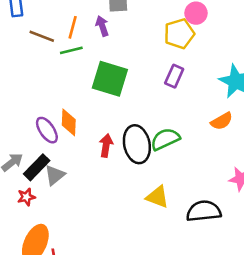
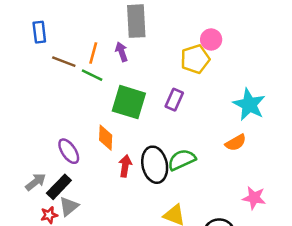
green line: (71, 50) -> (92, 75), turned 40
purple rectangle: (174, 76) -> (174, 100), moved
orange diamond: (69, 122) -> (106, 138), moved
gray triangle: (55, 175) -> (69, 206), moved

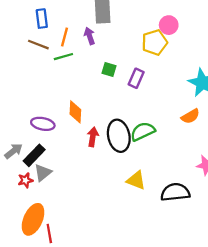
blue rectangle: (39, 32) -> (42, 19), moved
green line: (92, 75) -> (63, 57), turned -42
green square: (129, 102) -> (109, 70), moved, size x0.5
purple ellipse: (69, 151) -> (43, 124), turned -45

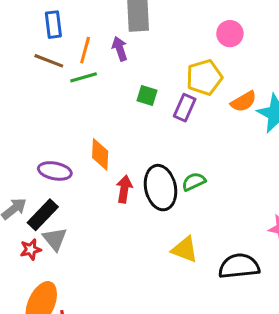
yellow pentagon: (155, 42) -> (204, 77), moved
orange semicircle: (190, 116) -> (244, 102), moved
green semicircle: (143, 131) -> (194, 182), size x0.7
gray triangle: (43, 173) -> (55, 239), turned -30

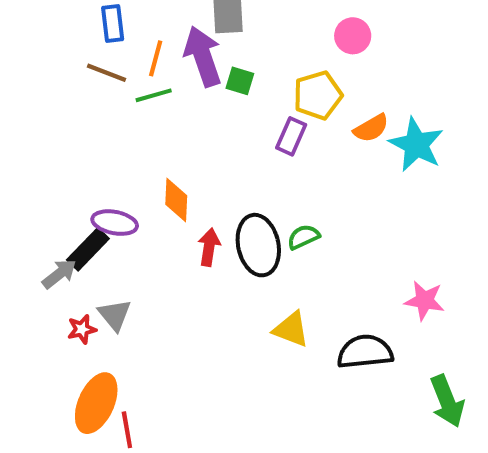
purple arrow: (120, 49) -> (203, 56), size x1.8
green square: (147, 95) -> (240, 81), moved
black rectangle: (43, 215) -> (88, 249), moved

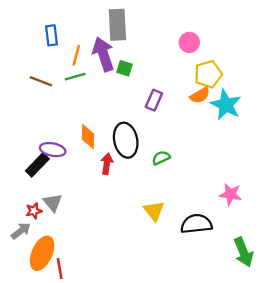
brown line: (106, 73) -> (41, 81), moved
yellow pentagon: (318, 95) -> (208, 74), moved
black ellipse: (258, 245) -> (126, 140), moved
gray arrow: (59, 274) -> (21, 231), moved
yellow triangle: (291, 329) -> (154, 211), turned 30

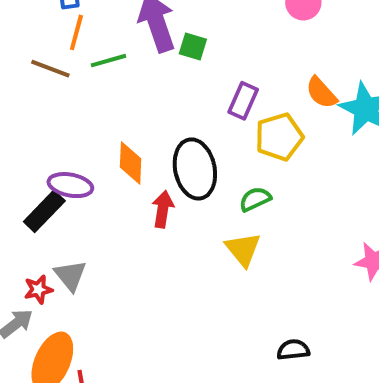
orange line: (76, 55) -> (76, 32), moved
yellow pentagon: (208, 74) -> (279, 137), moved
orange semicircle: (200, 95) -> (321, 93), turned 78
yellow triangle: (154, 211) -> (243, 249), moved
black semicircle: (196, 224) -> (293, 350), moved, size x0.6

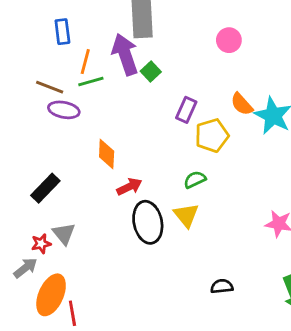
orange line: (76, 32) -> (85, 62), moved
green square: (193, 46) -> (151, 71), turned 30
black ellipse: (195, 169) -> (148, 222), moved
purple ellipse: (70, 185) -> (64, 110), moved
red arrow: (163, 209) -> (129, 187), turned 55

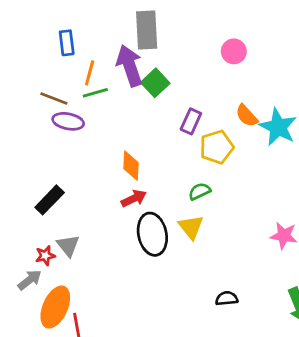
green square: (151, 71) -> (155, 83), size x1.4
orange diamond: (107, 154) -> (131, 166), moved

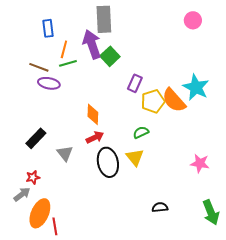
pink circle: (234, 51) -> (193, 20), moved
orange semicircle: (247, 116) -> (174, 100), moved, size x1.5
gray triangle: (68, 246) -> (65, 153), moved

